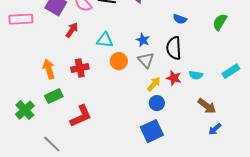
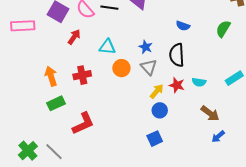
green cross: (25, 110) -> (28, 151), moved
blue square: (152, 131) -> (155, 139), size x0.7

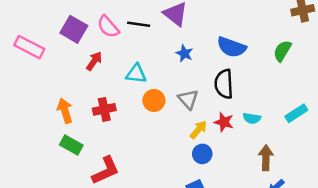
pink rectangle: (23, 26) -> (29, 47), turned 30
blue semicircle: (183, 26) -> (231, 47), size x1.6
blue star: (146, 47) -> (184, 53), moved
green rectangle: (56, 103) -> (71, 145), turned 54
brown arrow: (210, 113) -> (266, 158), turned -126

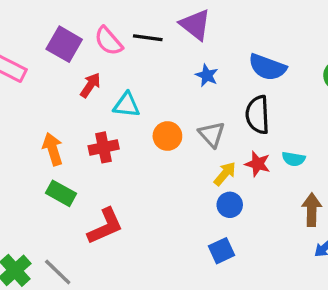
cyan triangle: (136, 74) -> (126, 105), moved

